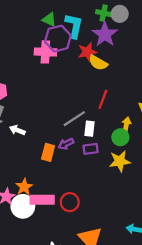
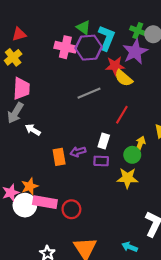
pink cross: (45, 52) -> (65, 47), moved
gray line: (74, 119) -> (89, 93), moved
orange rectangle: (48, 152) -> (59, 157), turned -35

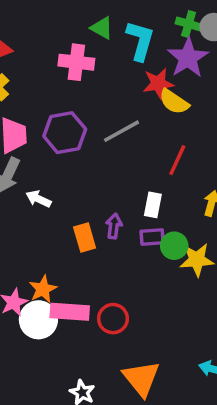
purple hexagon: (89, 48) -> (65, 133), moved
purple arrow: (78, 152) -> (114, 226), turned 120
green circle: (132, 155) -> (174, 246), moved

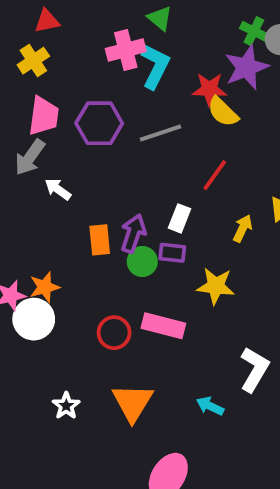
cyan L-shape: (140, 41) -> (155, 66), moved
pink cross: (76, 62) -> (126, 50), turned -32
purple arrow: (114, 226) -> (133, 233), size x1.4
green circle: (174, 246) -> (142, 261), moved
pink rectangle: (70, 312) -> (163, 326), moved

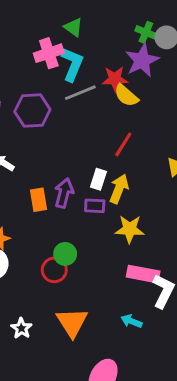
gray line: (160, 133) -> (80, 93), moved
yellow arrow: (243, 228) -> (119, 189), moved, size x1.4
green circle: (142, 261) -> (65, 254), moved
pink rectangle: (163, 326) -> (143, 274), moved

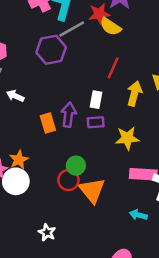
purple hexagon: (32, 111) -> (51, 50), moved
yellow arrow: (119, 189) -> (134, 93), moved
orange triangle: (72, 322) -> (92, 190), moved

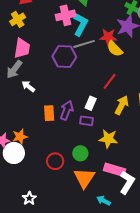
green circle: (76, 166) -> (80, 153), moved
orange triangle: (92, 190) -> (84, 178), moved

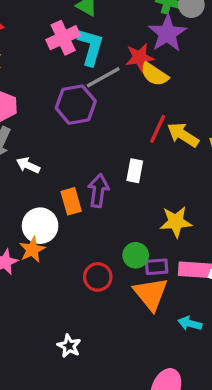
yellow arrow: (122, 105) -> (183, 135), moved, turned -72
purple rectangle: (86, 121) -> (157, 267), moved
white circle: (14, 153) -> (40, 226), moved

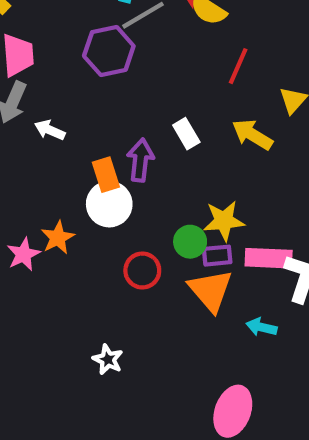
red line: (158, 129) -> (238, 66), moved
yellow arrow: (183, 135) -> (252, 135), moved
white rectangle: (135, 171) -> (186, 134), turned -40
yellow star: (176, 222) -> (224, 221), moved
white circle: (40, 226) -> (109, 204), moved

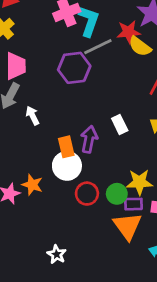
white arrow: (50, 130) -> (33, 115), turned 36
orange star: (58, 238) -> (32, 185), turned -30
red circle: (142, 270) -> (87, 194), moved
white star: (108, 360) -> (57, 254), moved

